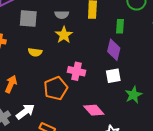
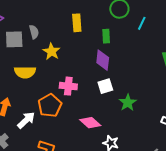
gray semicircle: (62, 15) -> (34, 32), moved, turned -96
yellow semicircle: (35, 52) -> (25, 72), size x1.5
white arrow: (25, 112) -> (26, 120), moved

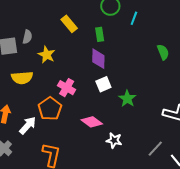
yellow rectangle: (77, 23) -> (69, 24), turned -30
gray semicircle: (34, 32) -> (27, 37), turned 32
pink cross: (68, 86) -> (67, 88), turned 30

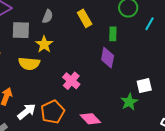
gray semicircle: (27, 37) -> (48, 16), moved
yellow star: (47, 55) -> (44, 44), moved
white square: (103, 84) -> (144, 86), moved
orange pentagon: (50, 109) -> (53, 112), moved

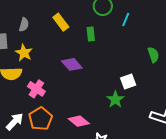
purple diamond: (108, 58) -> (72, 64), moved, turned -45
pink cross: (71, 81) -> (36, 89), moved

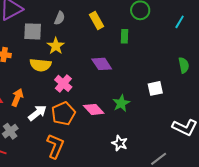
cyan line: (126, 20) -> (180, 22), moved
green star: (115, 99) -> (121, 103), moved
pink diamond: (79, 121) -> (94, 109), moved

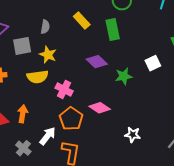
green rectangle: (125, 36) -> (113, 29), size x1.5
white square: (155, 88) -> (153, 63), moved
green star: (121, 103) -> (124, 76), moved, turned 30
white arrow: (37, 113) -> (48, 136), moved

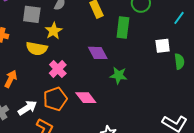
white square: (153, 63) -> (163, 46), moved

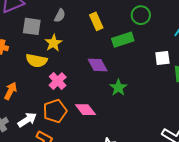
green rectangle: (123, 27) -> (123, 40), turned 65
green star: (119, 75) -> (118, 88), turned 30

